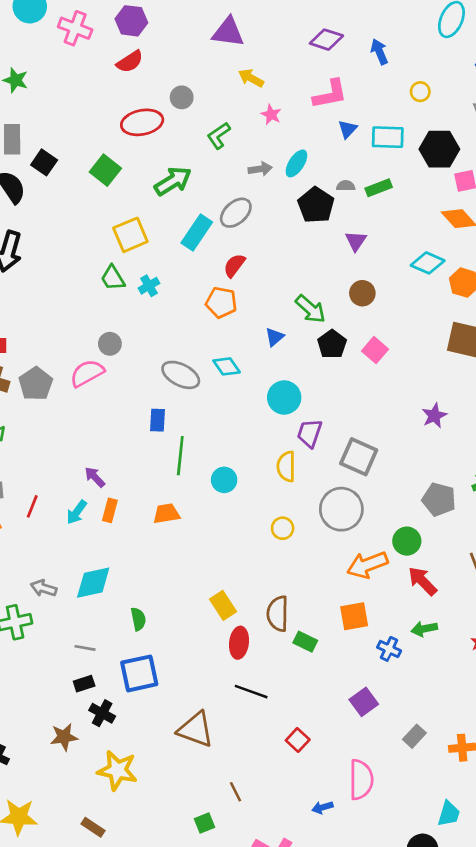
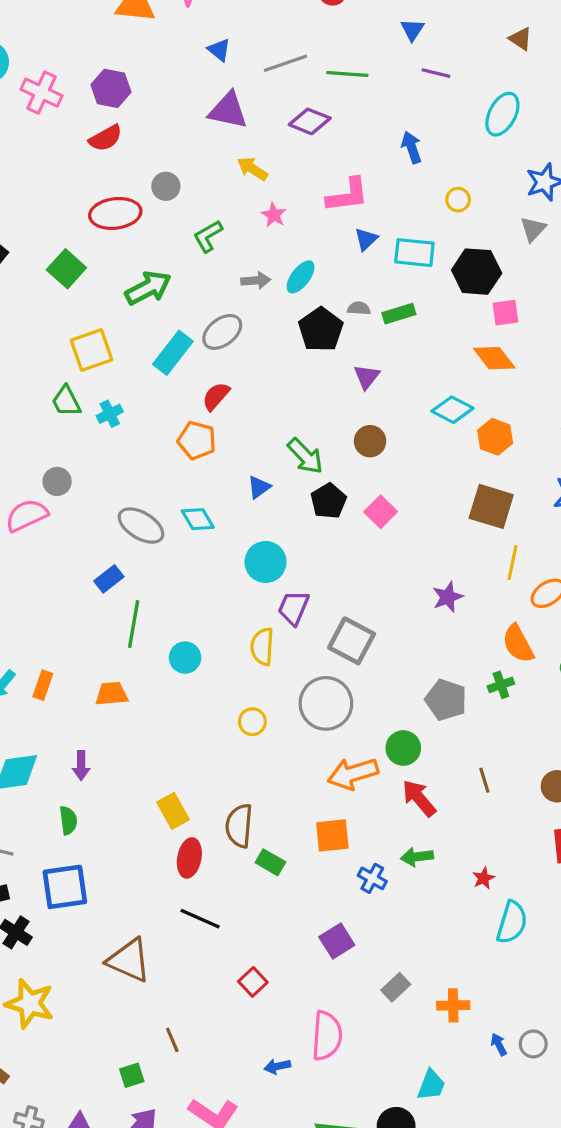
purple diamond: (326, 40) -> (310, 121), moved
blue rectangle: (158, 420) -> (109, 579), turned 45
purple arrow: (95, 477) -> (81, 765), moved, turned -140

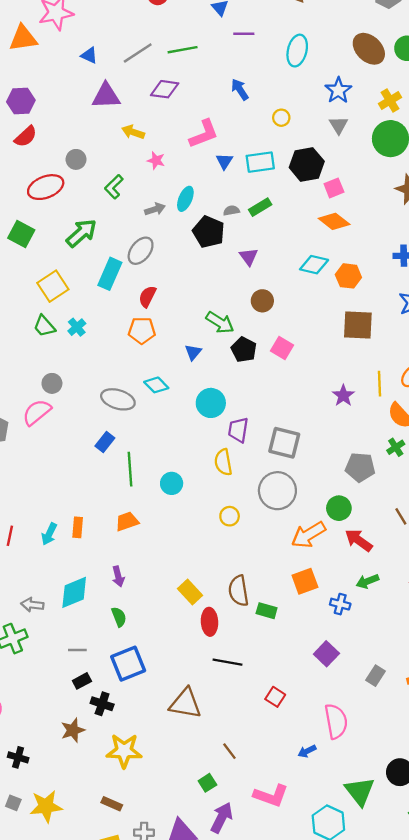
yellow line: (512, 563) -> (380, 384), moved

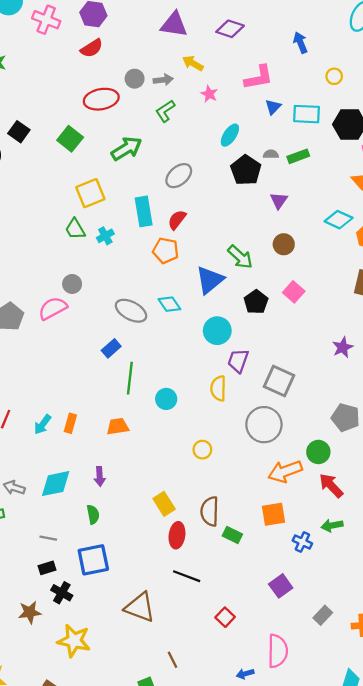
gray arrow: (155, 209) -> (163, 80), moved
cyan rectangle: (110, 274) -> (144, 211), moved, turned -44
black pentagon: (244, 350) -> (256, 302), moved
blue triangle: (193, 352) -> (210, 280), size x1.8
yellow circle: (230, 516) -> (202, 450), moved

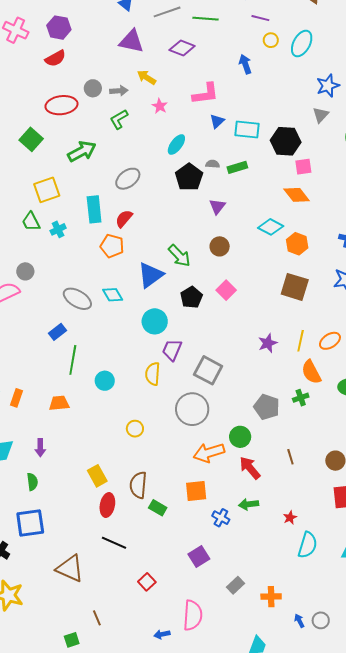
yellow circle: (334, 76) -> (271, 40), moved

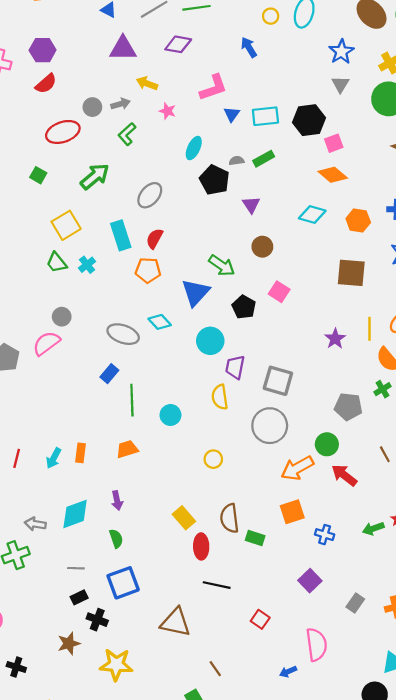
green square: (31, 139) -> (38, 175), size x0.7
orange hexagon: (297, 244) -> (358, 221), moved
green arrow: (249, 504) -> (373, 528), moved

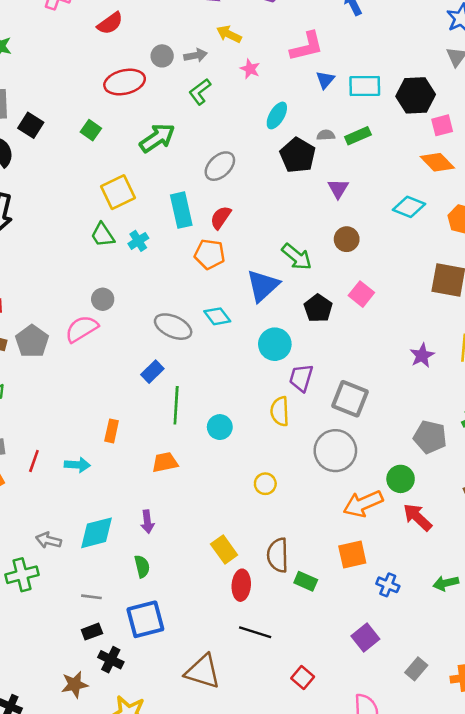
orange rectangle: (81, 453) -> (112, 431), moved
cyan arrow: (54, 458) -> (77, 465), turned -120

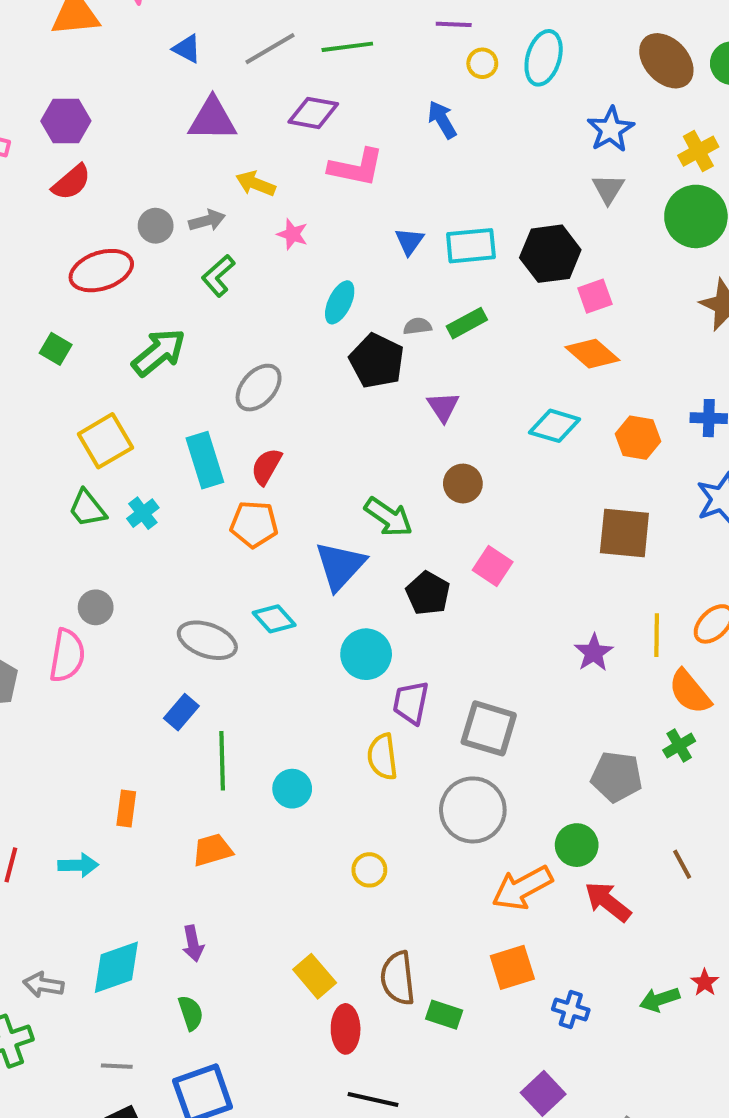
pink L-shape: (307, 47) -> (356, 167), moved, turned 30
pink semicircle: (82, 329) -> (67, 656), turned 136

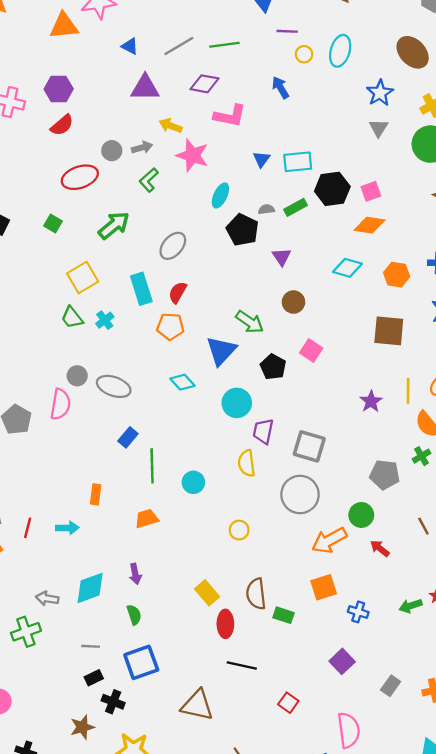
pink star: (292, 234) -> (192, 155), size x1.8
black hexagon: (550, 254) -> (332, 189), moved
orange diamond: (592, 354) -> (370, 225), turned -32
gray ellipse: (207, 640) -> (114, 386), moved
red arrow: (608, 902) -> (380, 548), size x0.7

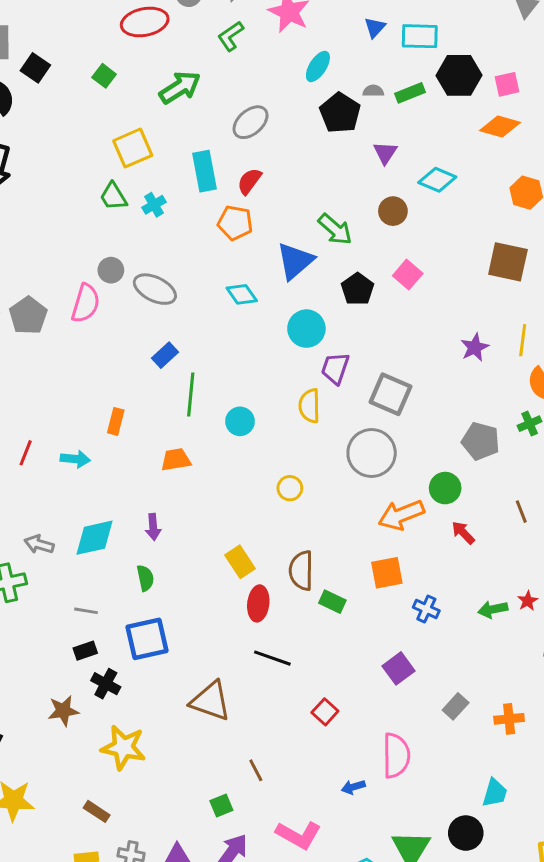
cyan diamond: (347, 268) -> (437, 180), moved

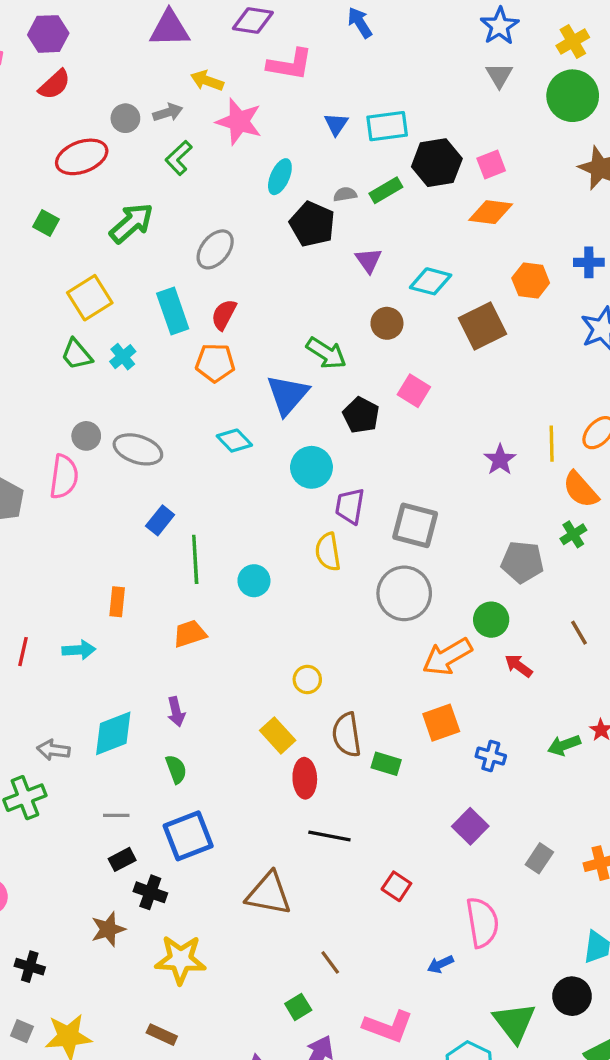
brown square: (508, 262) -> (482, 326), moved, turned -30
yellow circle: (290, 488) -> (307, 679), moved

